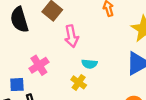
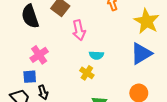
pink cross: (39, 65) -> (39, 55), moved

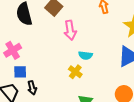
pink cross: (39, 55) -> (13, 50), moved

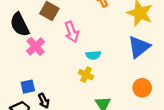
pink cross: (13, 50) -> (36, 46), moved

